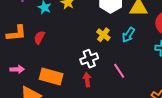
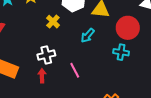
yellow cross: (103, 35) -> (53, 22), moved

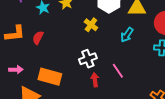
red arrow: (42, 76) -> (95, 80), moved

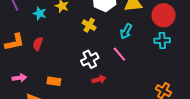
pink line: (118, 71) -> (119, 54), moved
orange rectangle: (50, 77) -> (54, 81), size x0.6
red arrow: (95, 80) -> (99, 79), turned 88

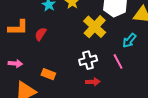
yellow cross: (89, 25) -> (95, 27), size x1.6

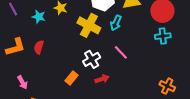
cyan arrow: (129, 40) -> (116, 23), moved
pink arrow: (15, 63) -> (23, 82), turned 72
orange rectangle: (48, 74) -> (71, 78), moved, turned -56

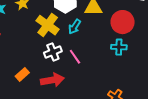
white cross: (92, 59) -> (53, 52), moved
red arrow: (102, 79) -> (52, 80), size x1.6

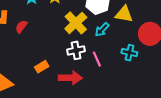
cyan cross: (119, 47) -> (129, 53), moved

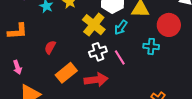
red semicircle: (21, 27) -> (50, 47), moved
orange rectangle: (42, 67) -> (66, 73), size x1.5

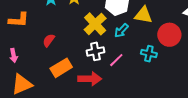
pink line: (120, 57) -> (116, 60), turned 70

